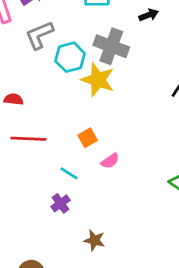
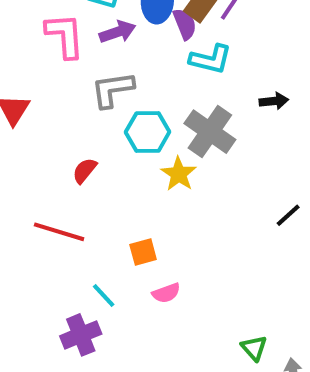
yellow star: (98, 80) -> (179, 174), size x0.7
red semicircle: (14, 99) -> (85, 171), moved, turned -72
purple cross: (61, 203) -> (81, 335), size x1.4

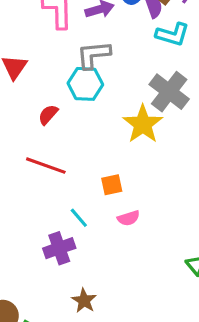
cyan hexagon: (148, 132) -> (85, 84), moved
red semicircle: (85, 171) -> (48, 115), moved
yellow star: (179, 174) -> (143, 124), size x1.4

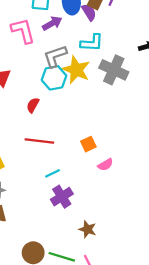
cyan L-shape: (172, 34) -> (92, 43), moved
yellow star: (143, 124) -> (76, 70), moved
cyan line: (79, 218) -> (53, 173), moved, turned -63

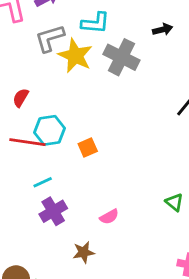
cyan hexagon: (54, 78) -> (49, 130), moved
pink semicircle: (105, 165) -> (109, 217), moved
brown star: (87, 229) -> (84, 252), turned -30

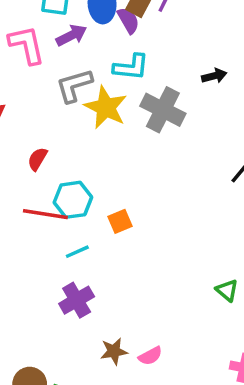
cyan line: (43, 182) -> (77, 252), moved
pink semicircle: (109, 217) -> (150, 356), moved

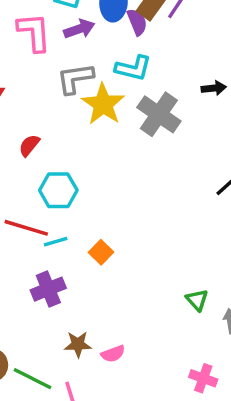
red line: (45, 214) -> (26, 228), moved
orange square: (120, 221) -> (101, 252), moved, turned -30

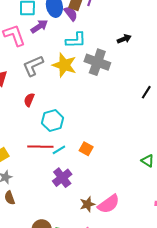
gray L-shape: (75, 78) -> (33, 66), moved
pink semicircle: (113, 354) -> (109, 204), size x1.6

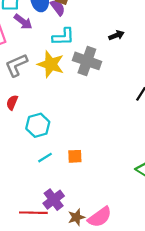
purple arrow: (39, 26) -> (23, 22), turned 72
red line: (40, 147) -> (33, 213), moved
orange square: (86, 149) -> (75, 156), turned -32
purple cross: (62, 178) -> (54, 200), moved

